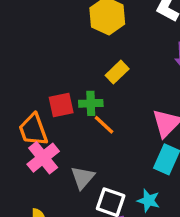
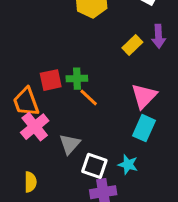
yellow rectangle: (117, 72) -> (132, 45), moved

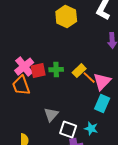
yellow rectangle: (132, 45) -> (79, 71), moved
orange line: (89, 97) -> (89, 78), moved
pink cross: (35, 127) -> (24, 67), moved

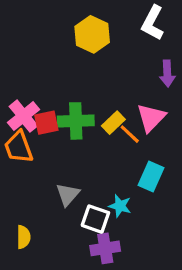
green cross: (56, 70) -> (76, 121), size x1.5
pink triangle: (102, 82) -> (151, 118), moved
cyan star: (91, 129) -> (120, 206), moved

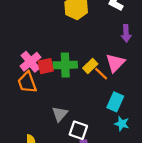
cyan star: (120, 206) -> (122, 124), moved

